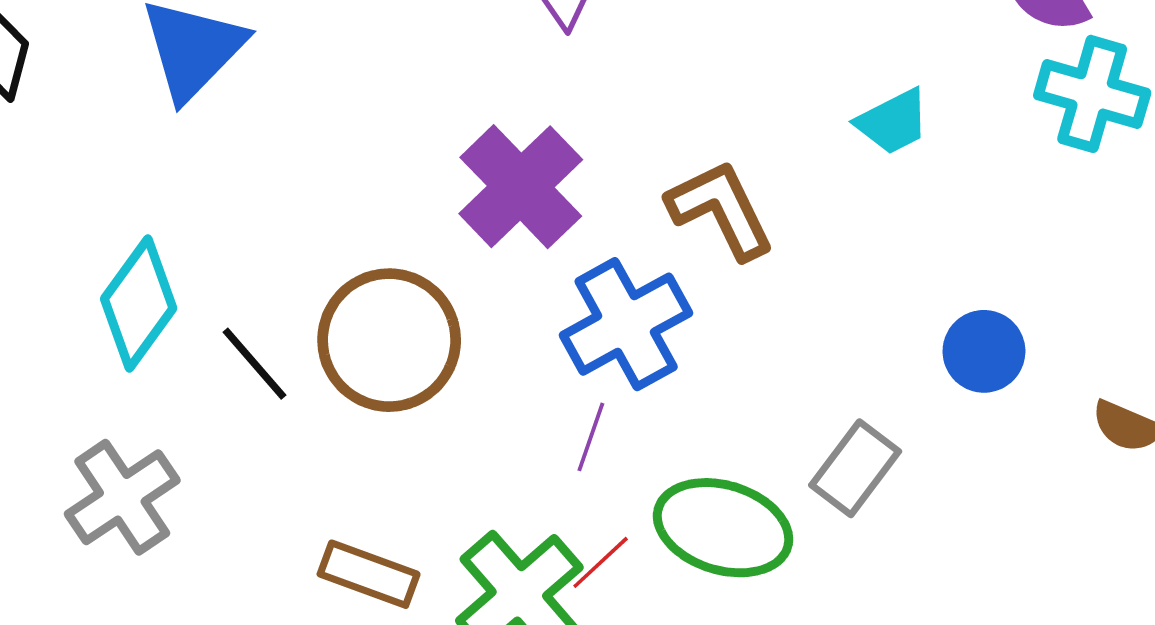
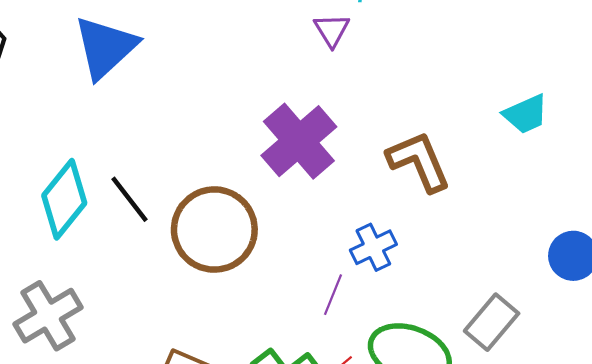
blue cross: (626, 324) -> (373, 247), moved, size x0.6
black line: (254, 364) -> (130, 199), moved

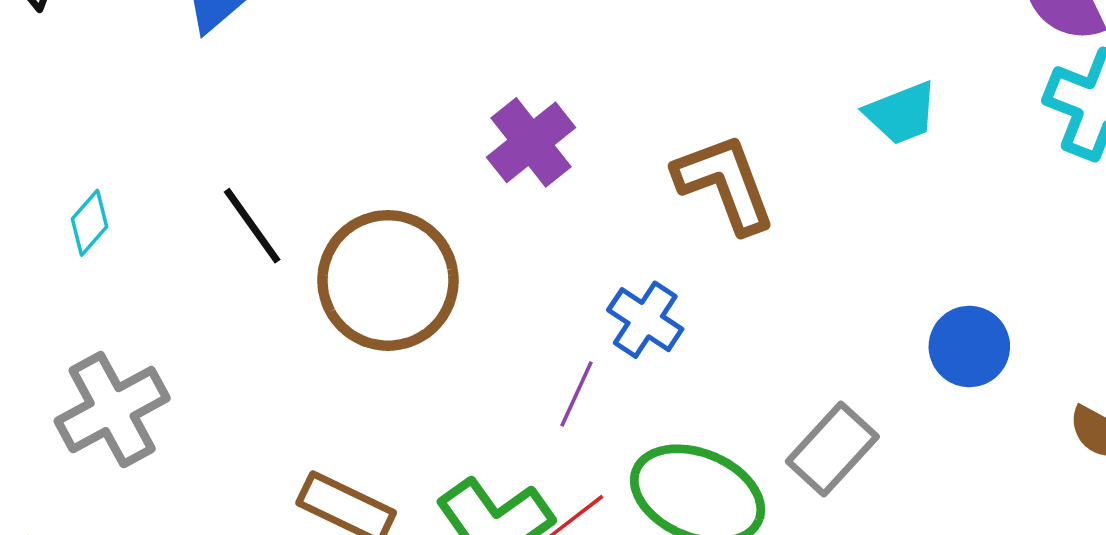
purple cross: (299, 141) -> (531, 142), size x0.7
cyan diamond: (64, 199) -> (90, 223), moved, size x0.5
blue cross: (373, 247) -> (645, 320), turned -33

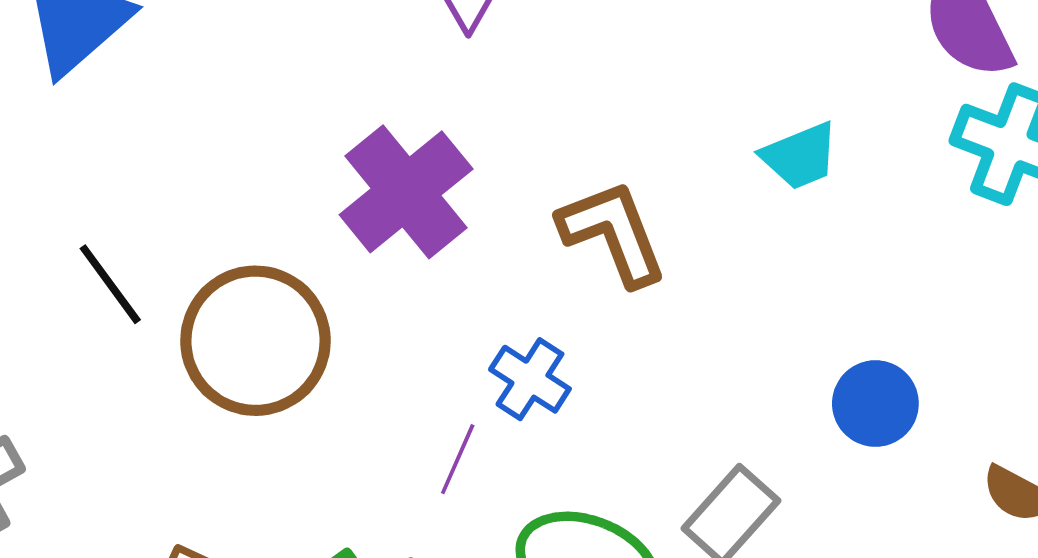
purple cross: (531, 142) -> (406, 192), size x1.4

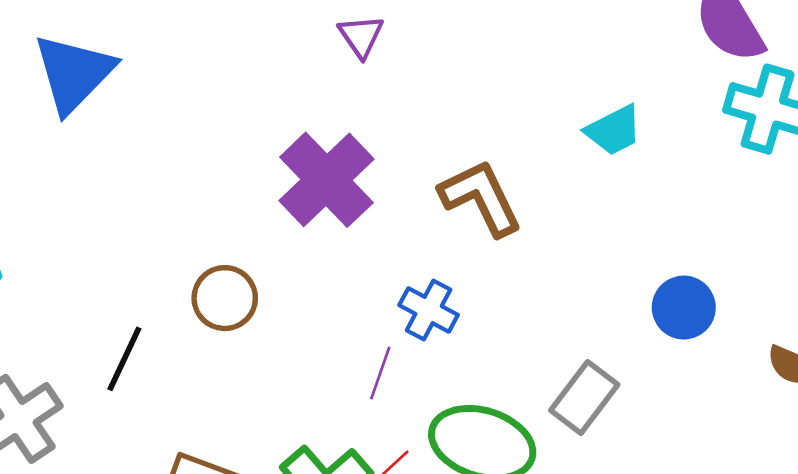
black line: (110, 284) -> (124, 359), moved, turned 66
brown circle: (255, 341) -> (225, 298), size x0.6

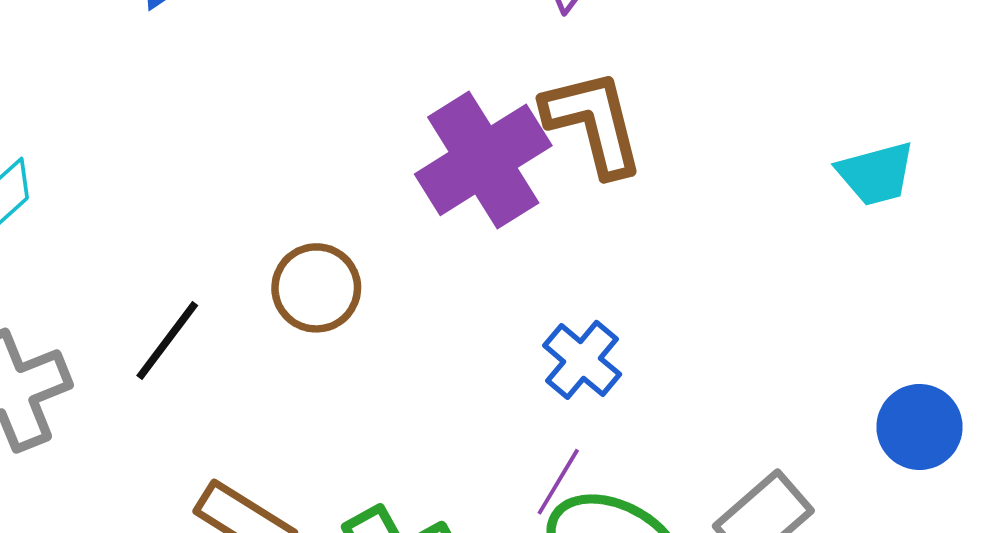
brown L-shape: (481, 198) -> (593, 123), moved
purple line: (380, 373) -> (558, 482), moved

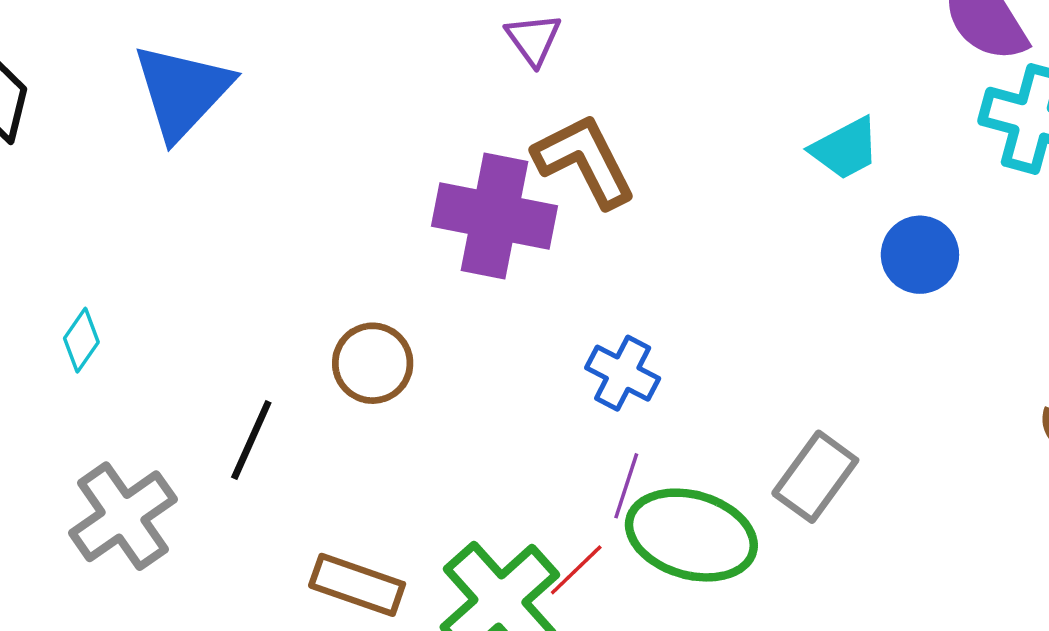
purple cross: (483, 160) -> (495, 216), turned -34
blue circle: (919, 427) -> (920, 255), moved

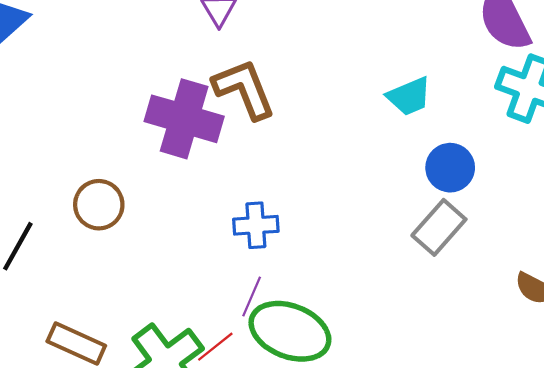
blue cross: (623, 373) -> (256, 225), turned -36
gray rectangle: (815, 477) -> (439, 227), moved

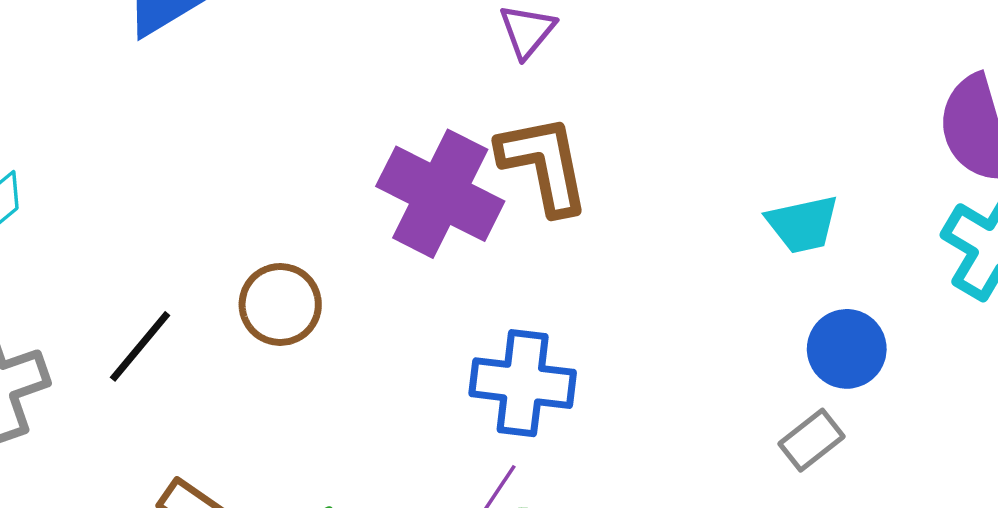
blue cross: (256, 225) -> (523, 383), size x1.4
gray rectangle: (439, 227) -> (812, 440), size x0.7

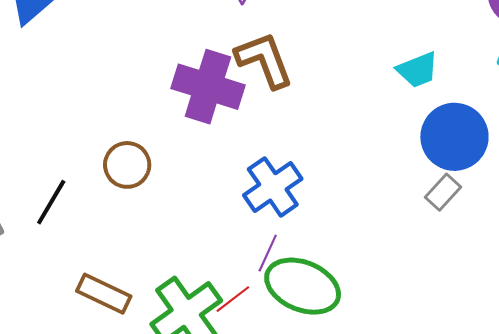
blue circle: (847, 349) -> (454, 137), size x1.5
blue cross: (523, 383) -> (273, 187), turned -32

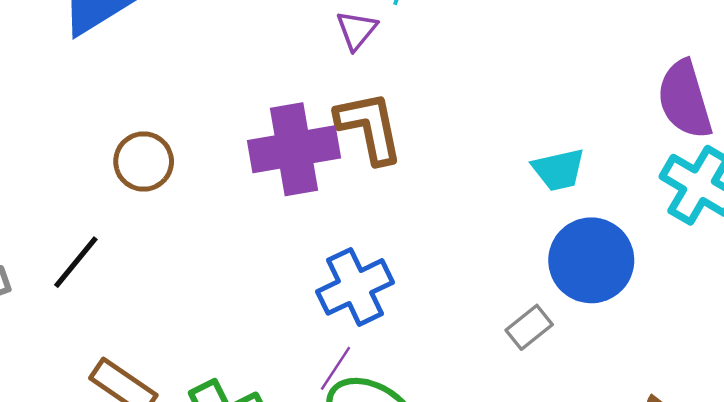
purple cross: (208, 87) -> (294, 149), turned -36
brown circle: (127, 165) -> (144, 162), moved
gray rectangle: (443, 192) -> (529, 327), moved

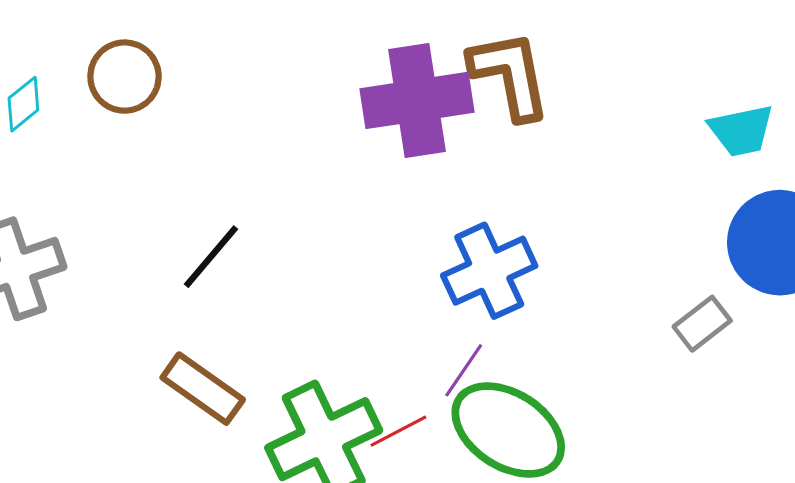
brown circle: (144, 162) -> (125, 77), moved
black line: (76, 262) -> (211, 257), moved

